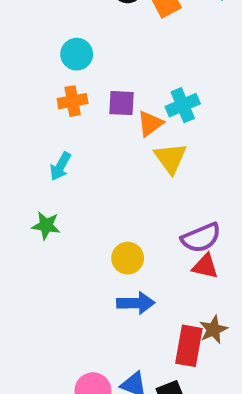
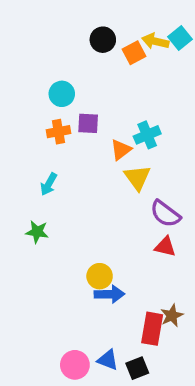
purple square: (122, 103) -> (88, 123), moved
purple semicircle: (201, 238) -> (165, 214), moved, turned 60
yellow circle: (128, 258) -> (100, 276), moved
red triangle: (205, 266) -> (165, 247), moved

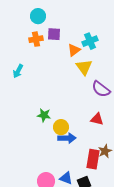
cyan arrow: (49, 184) -> (18, 71), moved
green star: (37, 232) -> (44, 115), moved
red triangle: (165, 247) -> (97, 119), moved

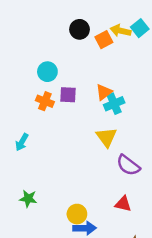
orange cross: (36, 39) -> (45, 101), turned 32
orange triangle: (74, 50) -> (104, 92), moved
green star: (44, 115) -> (28, 199), moved

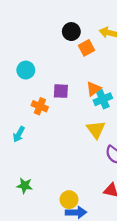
orange square: (104, 40) -> (86, 48), moved
cyan circle: (47, 72) -> (26, 70), moved
orange cross: (45, 101) -> (40, 106), moved

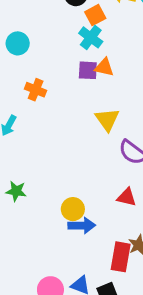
orange triangle: (93, 89) -> (104, 67), turned 49
purple square: (61, 91) -> (88, 70), moved
cyan cross: (103, 99) -> (91, 37), moved, turned -30

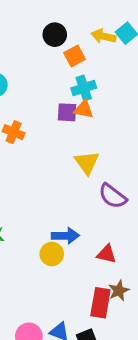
cyan cross: (91, 37) -> (84, 88), moved, turned 35
red triangle: (127, 197) -> (107, 254), moved
blue arrow: (82, 226) -> (65, 236), moved

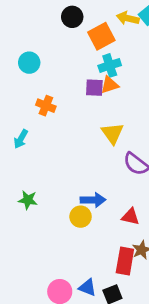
black circle: (55, 35) -> (72, 17), moved
orange square: (75, 56) -> (101, 36), size x1.4
orange triangle: (84, 109) -> (110, 85), turned -30

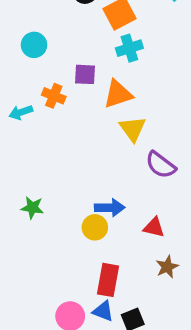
orange triangle: (110, 85) -> (118, 94), moved, size x1.4
purple square: (94, 88) -> (85, 74), moved
cyan arrow: (21, 139) -> (21, 112), moved, turned 42
red rectangle: (125, 261) -> (108, 280), moved

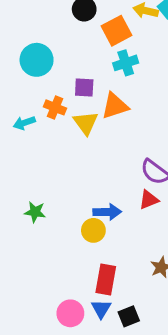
cyan circle: (34, 45) -> (37, 60), size x1.4
yellow triangle: (133, 129) -> (86, 123), moved
red triangle: (154, 227) -> (149, 200), moved, turned -35
blue triangle: (103, 311) -> (101, 309), turned 40

